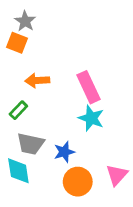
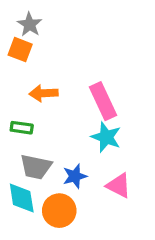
green rectangle: (18, 110) -> (22, 128), turned 54
pink triangle: (117, 175) -> (119, 186), moved, turned -45
orange circle: (78, 182) -> (59, 211), moved

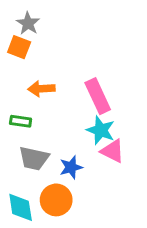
pink triangle: (119, 186) -> (113, 151), moved
cyan diamond: (22, 198) -> (21, 207), moved

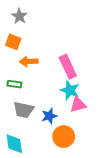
orange square: (19, 47) -> (13, 42), moved
pink triangle: (113, 151) -> (78, 105), turned -42
orange circle: (56, 200) -> (64, 137), moved

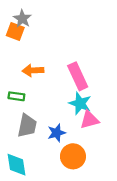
orange square: (13, 42) -> (15, 32), moved
gray trapezoid: (24, 110) -> (27, 126), turned -90

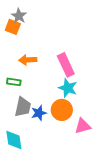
pink triangle: (89, 120) -> (83, 126), moved
blue star: (57, 133) -> (39, 113), moved
orange circle: (73, 156) -> (62, 110), moved

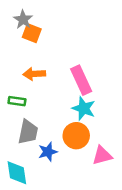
orange square: (13, 27) -> (32, 33), moved
blue star: (39, 113) -> (48, 152), moved

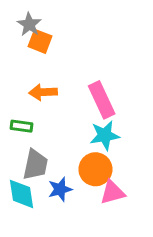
cyan star: (84, 109) -> (105, 135), turned -30
pink triangle: (102, 155) -> (112, 192), moved
cyan diamond: (17, 173) -> (22, 194), moved

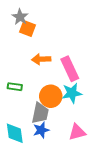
orange arrow: (43, 92) -> (41, 59), moved
gray trapezoid: (35, 165) -> (40, 113), moved
orange circle: (95, 169) -> (51, 96), moved

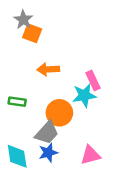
pink rectangle: (70, 69) -> (93, 80), moved, size x0.7
cyan star: (72, 93) -> (84, 95), moved
gray trapezoid: (40, 113) -> (47, 133), turned 30

